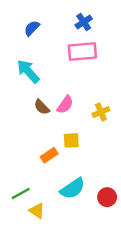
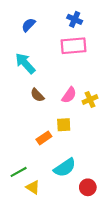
blue cross: (84, 22) -> (75, 19), turned -32
pink semicircle: (65, 105) -> (69, 95), moved
red circle: (107, 197) -> (88, 187), moved

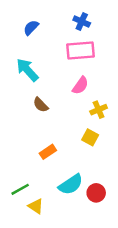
pink semicircle: (69, 95) -> (80, 85), moved
yellow square: (64, 125) -> (90, 137), moved, turned 32
red circle: (88, 187) -> (96, 193), moved

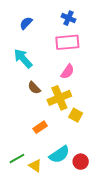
yellow cross: (99, 110) -> (59, 98), moved, size x1.6
yellow triangle: (36, 206) -> (35, 166), moved

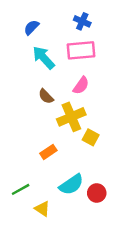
cyan arrow: (23, 58) -> (44, 58), moved
brown semicircle: (34, 88) -> (46, 96), moved
yellow triangle: (35, 166) -> (42, 209), moved

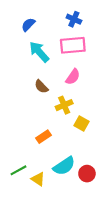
yellow cross: (71, 117) -> (64, 105), size x0.7
yellow triangle: (42, 209) -> (38, 179), moved

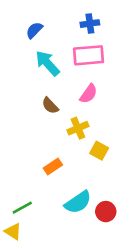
blue cross: (74, 19) -> (90, 24), turned -32
yellow triangle: (38, 179) -> (13, 231), moved

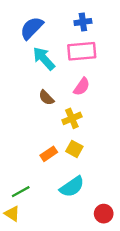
blue semicircle: (34, 30) -> (32, 28), size x1.5
yellow square: (99, 151) -> (74, 149), moved
red circle: (106, 212) -> (104, 214), moved

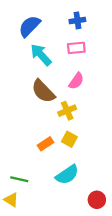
pink rectangle: (82, 51) -> (76, 48), size x0.7
brown semicircle: (46, 98) -> (43, 91), size x1.6
green line: (21, 192) -> (19, 179), turned 42

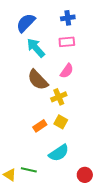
green line: (19, 179) -> (29, 170), moved

